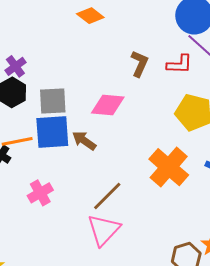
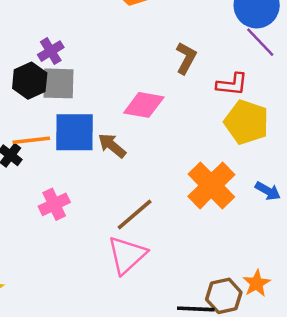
red L-shape: (180, 64) -> (232, 84), moved
purple cross: (15, 66) -> (51, 51), moved
gray square: (53, 101) -> (59, 83), moved

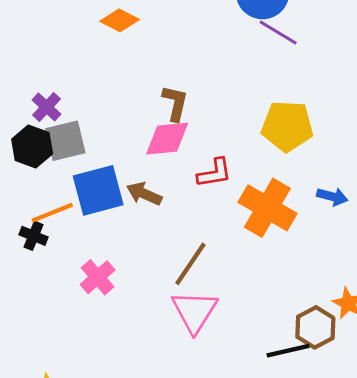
brown L-shape: (186, 58) -> (175, 103), moved
red L-shape: (232, 84) -> (214, 173), moved

